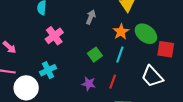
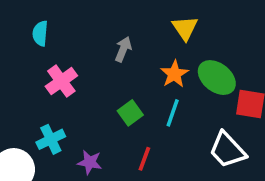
red line: (113, 82) -> (144, 159), moved
purple star: (89, 84) -> (90, 162), moved

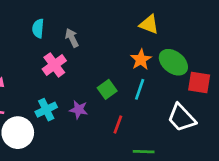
yellow triangle: (185, 28) -> (149, 24), turned -35
gray arrow: (123, 49) -> (72, 38), moved, turned -48
purple star: (90, 162) -> (79, 110), moved

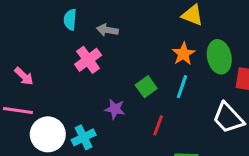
gray arrow: (72, 38) -> (107, 30), turned -54
green ellipse: (173, 62) -> (219, 57), turned 40
cyan cross: (46, 110) -> (84, 137), moved

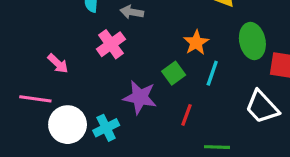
orange star: (183, 54) -> (196, 43), moved
pink arrow: (24, 76) -> (58, 64), moved
purple star: (115, 109) -> (140, 97), size x1.5

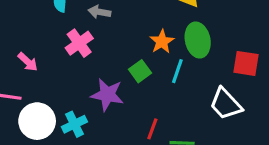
green ellipse: (252, 41) -> (198, 40), moved
red line: (186, 115) -> (152, 129), moved

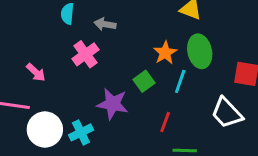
red line: (152, 129) -> (165, 122), moved

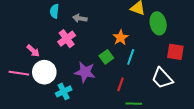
green ellipse: (200, 51) -> (158, 23), moved
white circle: (45, 129) -> (44, 72), moved

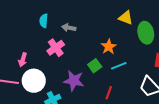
pink arrow: (33, 51) -> (23, 60), turned 64
cyan line: (131, 57) -> (119, 66), turned 49

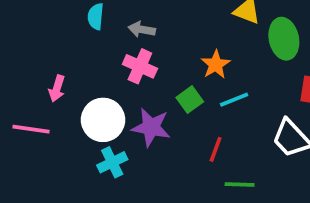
pink cross: (56, 48) -> (140, 66), moved, turned -30
white circle: (34, 81) -> (103, 120), moved

